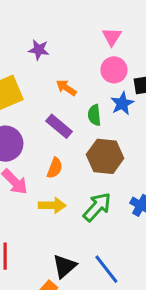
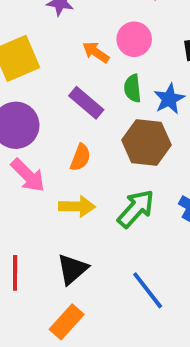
pink circle: (114, 70) -> (134, 39), moved
blue star: (122, 103) -> (169, 99), moved
black triangle: (65, 266) -> (72, 269), moved

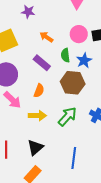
pink circle: (134, 39) -> (79, 34), moved
blue line: (148, 290) -> (74, 158), turned 45

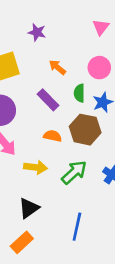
orange semicircle: (39, 91) -> (53, 136), moved, turned -104

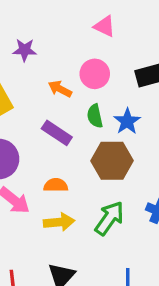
pink triangle: (101, 27) -> (104, 26), turned -30
pink circle: (99, 68) -> (95, 74), moved
orange semicircle: (53, 136) -> (56, 185), moved

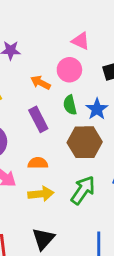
pink triangle: (104, 26) -> (81, 41), moved
purple rectangle: (57, 133) -> (38, 119), turned 30

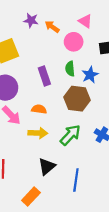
orange arrow: (41, 83) -> (52, 27), moved
black triangle: (43, 239) -> (47, 166), moved

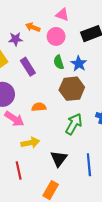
purple star: (31, 20) -> (16, 39), moved
purple rectangle: (44, 76) -> (28, 67), moved
yellow arrow: (38, 133) -> (30, 143), moved

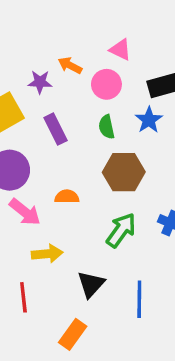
blue star: (79, 64) -> (149, 120), moved

